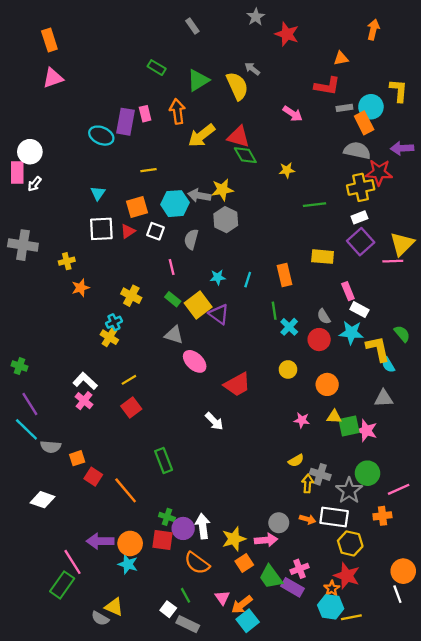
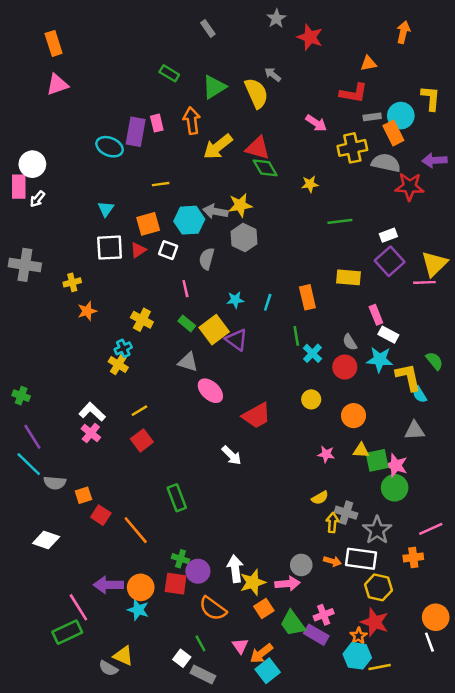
yellow cross: (361, 187) -> (352, 148), moved
green circle: (367, 473) -> (395, 488), moved
white arrow: (203, 526) -> (235, 569), moved
green rectangle: (62, 585) -> (67, 632), turned 30

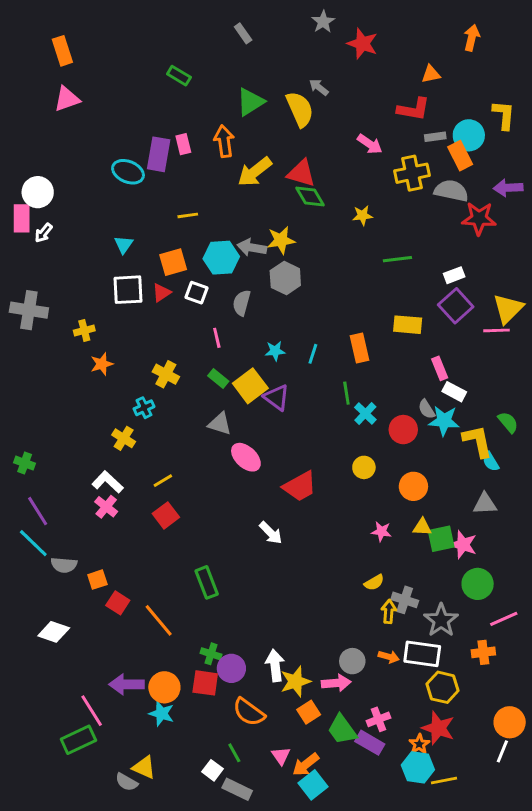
green rectangle: (169, 73) -> (179, 76), moved
gray semicircle: (350, 342) -> (427, 409), moved
yellow cross: (118, 365) -> (124, 438), moved
green circle: (395, 488) -> (478, 584), moved
white line: (429, 642) -> (502, 751), turned 42

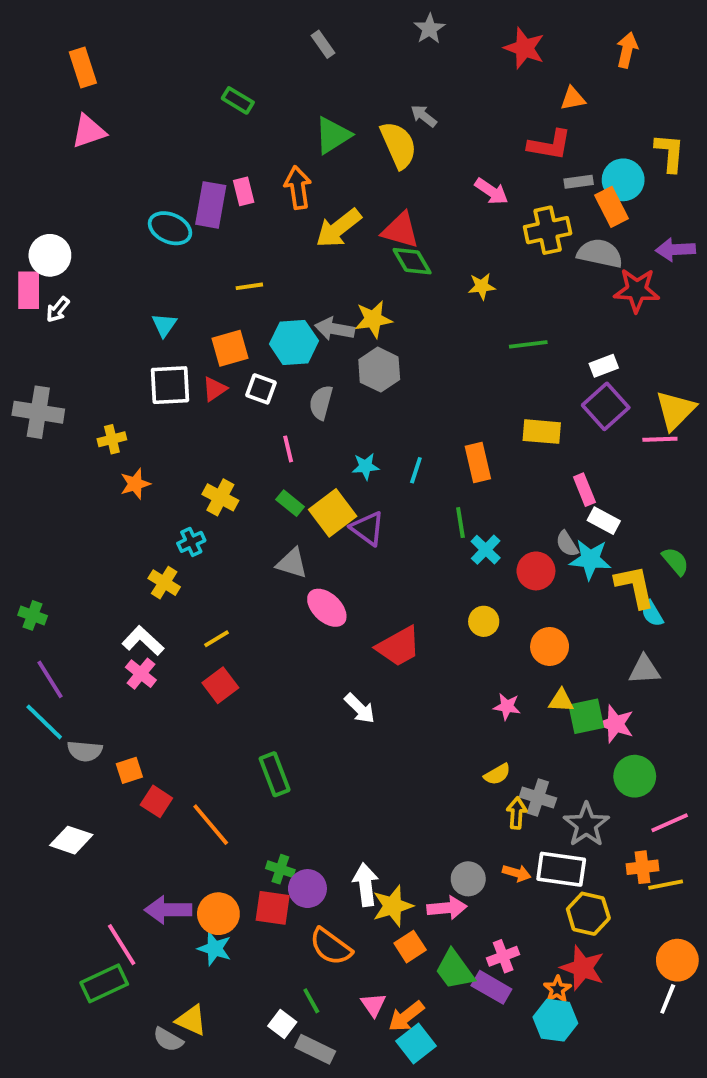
red star: (362, 44) -> (524, 48), moved
yellow line: (444, 781) -> (666, 885), moved

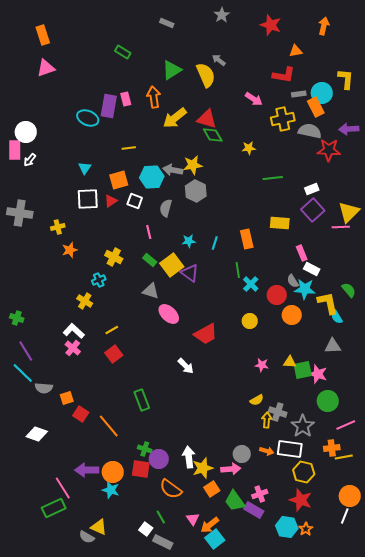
gray rectangle: (323, 44) -> (167, 23), turned -32
orange circle: (550, 646) -> (292, 315), moved
orange star: (557, 989) -> (306, 529), moved

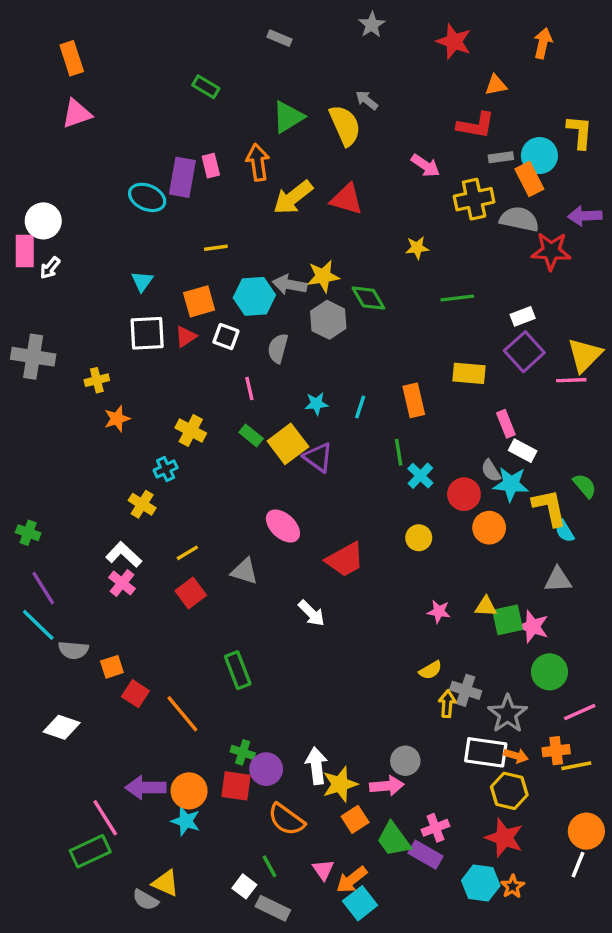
green diamond: (213, 135) -> (368, 298), moved
gray triangle: (151, 291) -> (244, 571), moved
orange arrow: (267, 451) -> (516, 756), moved

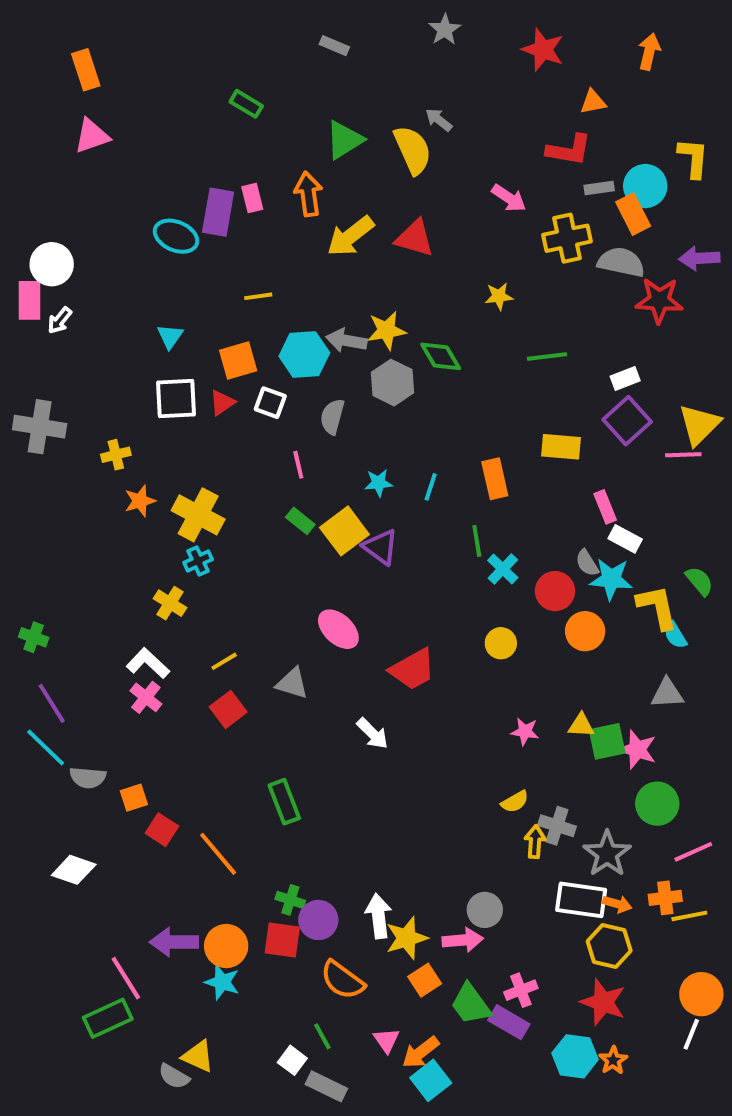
yellow cross: (191, 430) -> (198, 515), moved, size x1.4

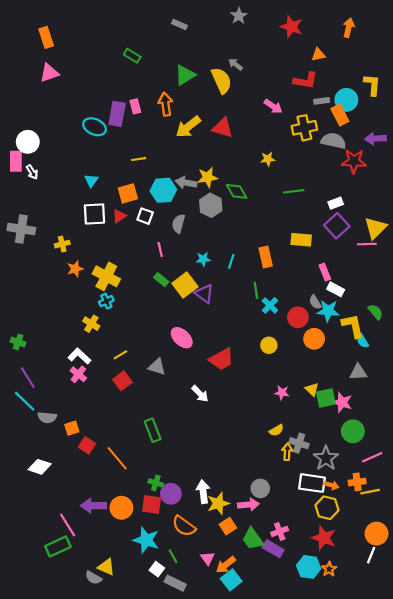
white arrow: (60, 320) -> (32, 172), turned -72
yellow triangle: (581, 725) -> (312, 389), turned 40
cyan star: (222, 982) -> (146, 540), moved, size x1.4

